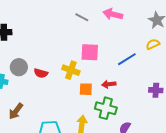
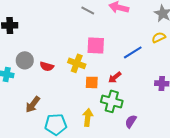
red arrow: (109, 84) -> (115, 77), turned -32
brown arrow: (16, 111) -> (33, 104), moved

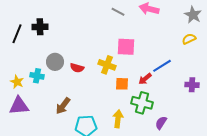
blue line: (133, 52) -> (162, 66), moved

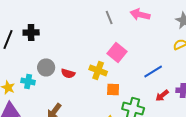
gray line: (118, 12) -> (109, 17), turned 40
pink square: (126, 47) -> (117, 52), turned 36
red arrow: (145, 79) -> (162, 95), moved

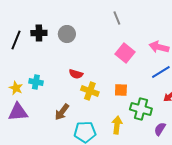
pink arrow: (140, 14) -> (159, 47), moved
gray circle: (46, 67) -> (67, 34), moved
yellow cross: (98, 70) -> (90, 91), moved

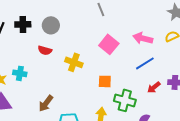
red semicircle: (76, 74) -> (45, 50), moved
yellow cross: (90, 91) -> (74, 62), moved

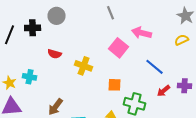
gray circle: (51, 25) -> (57, 16), moved
pink arrow: (143, 38) -> (142, 33), moved
blue line: (145, 63) -> (155, 67), turned 72

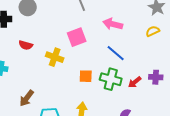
pink square: (119, 48) -> (77, 37), moved, turned 30
blue line: (155, 67) -> (116, 53), moved
green cross: (135, 104) -> (111, 79), moved

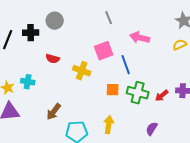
blue line: (116, 53) -> (126, 65), moved, turned 30

